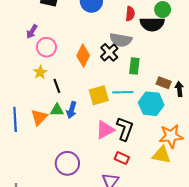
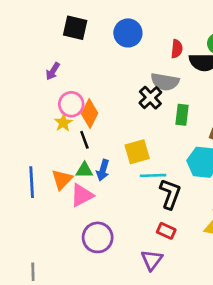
pink circle: (46, 47) -> (71, 104), moved
orange diamond: (83, 56) -> (90, 113), moved
cyan line: (123, 92) -> (153, 175), moved
pink triangle: (105, 130) -> (82, 195), moved

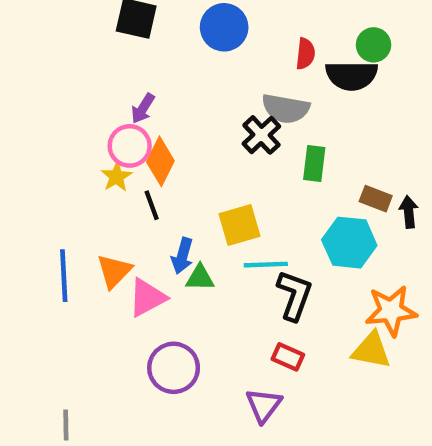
purple arrow: (53, 71) -> (143, 109), moved
green triangle: (84, 170) -> (200, 278), moved

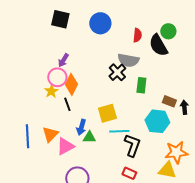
black semicircle: (352, 76) -> (158, 45), turned 60

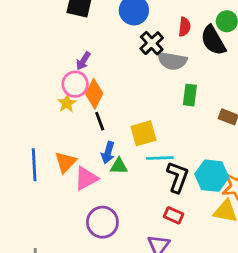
black cross: (117, 72) -> (152, 43), moved
black line: (67, 104) -> (100, 121), moved
cyan hexagon: (157, 121) -> (212, 176), moved

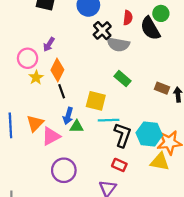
pink circle: (75, 84) -> (28, 58), moved
green rectangle: (190, 95) -> (122, 79), moved, turned -56
yellow square: (143, 133) -> (96, 101), turned 30

